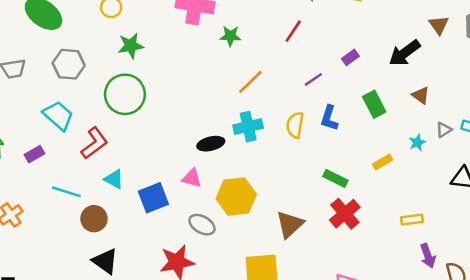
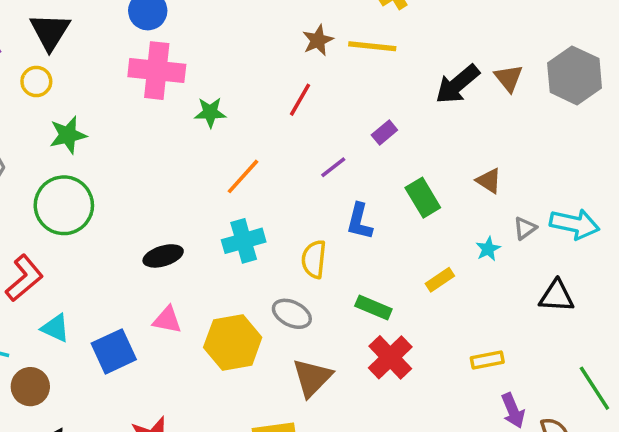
black arrow: (405, 53) -> (457, 84), moved
yellow semicircle: (295, 125) -> (314, 259), moved
black ellipse: (211, 144) -> (163, 256), moved
gray ellipse: (202, 225) -> (292, 314), moved

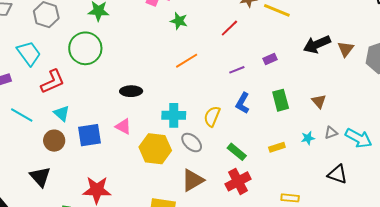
cyan cross: (244, 241) -> (174, 115), moved
brown circle: (30, 387) -> (54, 141), moved

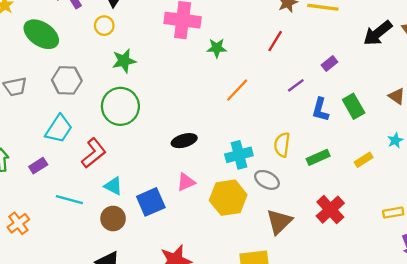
cyan trapezoid: (29, 53) -> (59, 129), turned 84
blue L-shape: (243, 103) -> (320, 110), moved
pink triangle: (123, 126) -> (186, 182), turned -36
green rectangle: (237, 152) -> (318, 157), moved, turned -48

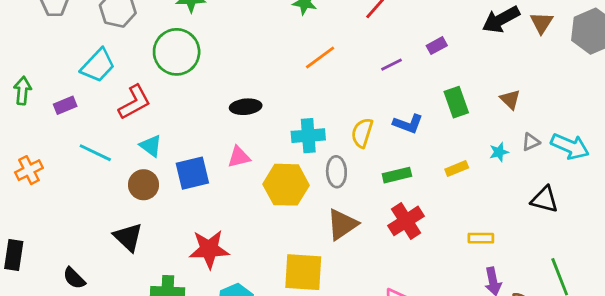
blue L-shape: (320, 110) -> (408, 124), moved, turned -95
green rectangle: (318, 157) -> (397, 175), moved
gray ellipse: (267, 180) -> (336, 172), turned 50

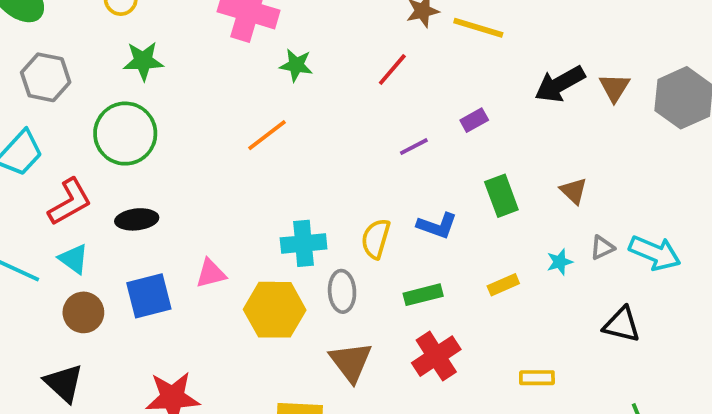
orange line: (320, 58) -> (267, 135), moved
black ellipse: (246, 107) -> (137, 219), moved
cyan triangle: (151, 146) -> (74, 259), moved
brown triangle: (342, 224) -> (351, 362), turned -32

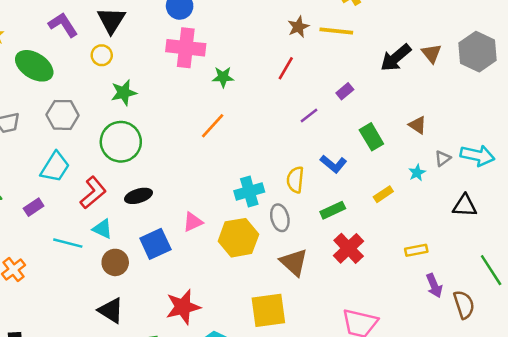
blue L-shape: (437, 226) -> (333, 164), turned 30

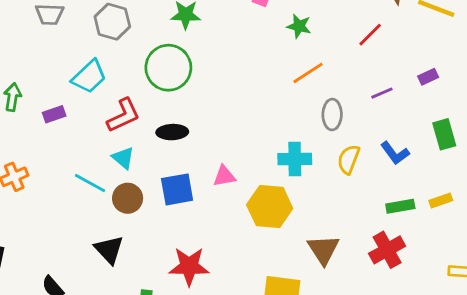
orange line: (213, 126) -> (308, 73), moved
green rectangle: (333, 210) -> (400, 206), moved
gray ellipse: (280, 218) -> (332, 115), moved
cyan line: (68, 243) -> (90, 183), moved

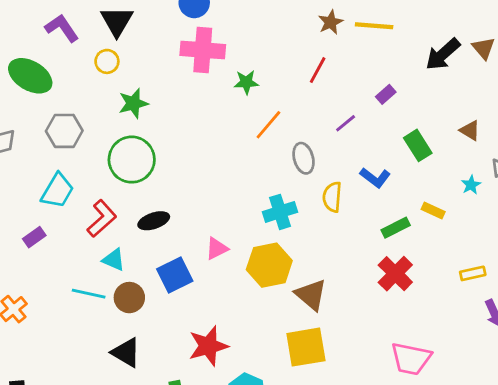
yellow rectangle: (441, 201) -> (433, 211), turned 60
brown triangle: (323, 249) -> (311, 295), moved

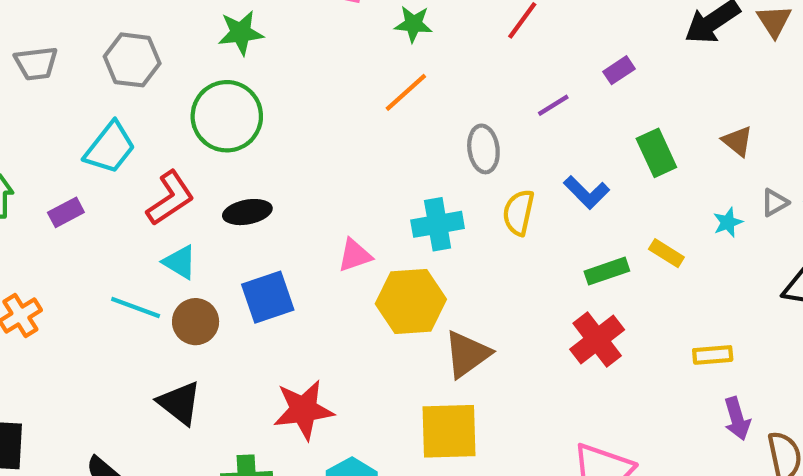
orange line: (268, 125) -> (406, 92), moved
pink triangle: (217, 249) -> (355, 255), moved
brown triangle: (311, 295) -> (467, 354), turned 36

